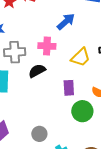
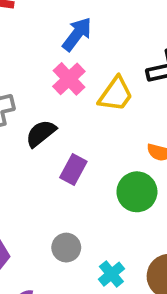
pink cross: (47, 46) -> (69, 79), moved, turned -36
purple rectangle: (69, 88) -> (73, 170), moved, turned 42

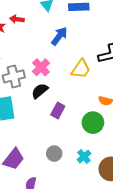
pink cross: (69, 79) -> (41, 67), moved
cyan cross: (111, 274) -> (84, 157), moved

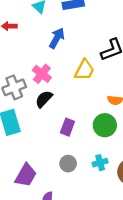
purple rectangle: (58, 111) -> (67, 127), moved
cyan cross: (84, 157) -> (100, 163), turned 32

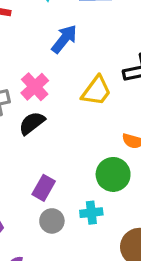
purple rectangle: (67, 127) -> (44, 188), moved
cyan cross: (100, 163) -> (91, 213), moved

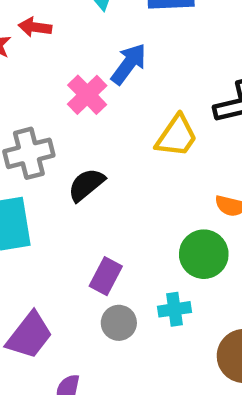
pink cross: (35, 87) -> (87, 95), moved

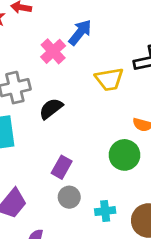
yellow trapezoid: (177, 136) -> (109, 79), turned 44
cyan cross: (174, 309) -> (105, 211), moved

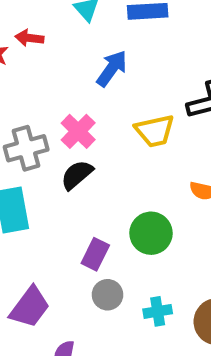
pink cross: (53, 51) -> (78, 131), moved
green circle: (124, 155) -> (151, 233), moved

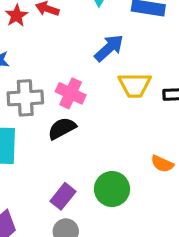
pink cross: (78, 131) -> (71, 93), turned -32
yellow trapezoid: (155, 131) -> (135, 85), moved

